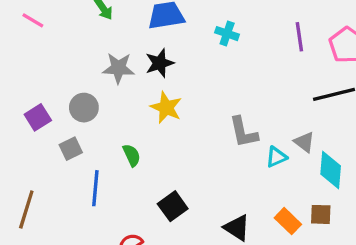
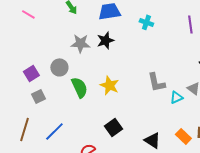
yellow star: (166, 108) -> (109, 85), moved
gray square: (71, 149) -> (38, 96), moved
green semicircle: (132, 155) -> (79, 87), moved, size x1.5
blue line: (95, 188) -> (54, 131), moved, turned 40

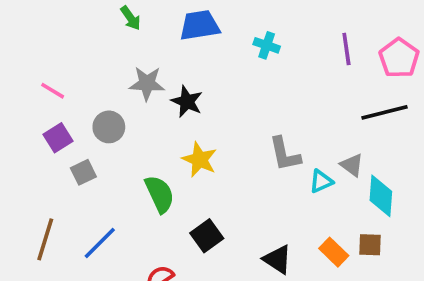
pink line: (28, 14) -> (53, 91), moved
black star: (105, 40) -> (187, 102), moved, turned -30
green semicircle: (79, 87) -> (160, 194), moved
gray square: (38, 96) -> (83, 172), moved

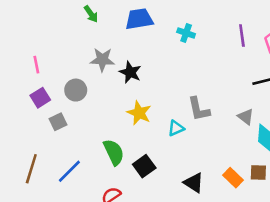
pink line: (53, 91) -> (36, 65), turned 48
cyan triangle: (321, 181) -> (176, 128), moved
green semicircle: (160, 194) -> (114, 152), moved

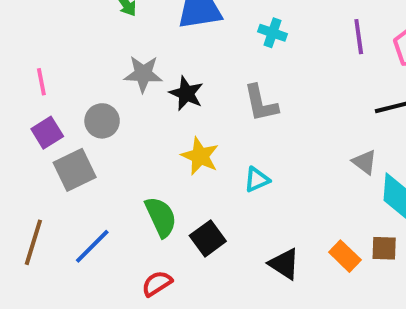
gray L-shape: (199, 109) -> (261, 103), moved
gray square: (58, 122) -> (75, 170), size x1.5

